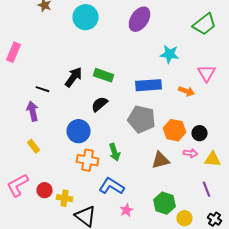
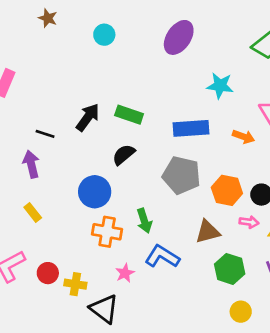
cyan circle: (86, 17) -> (104, 35), size x0.6
blue L-shape: (112, 186) -> (162, 257), moved
green hexagon: (164, 203) -> (230, 269), moved
pink star: (126, 210) -> (125, 273), moved

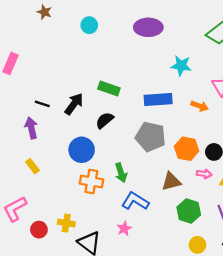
purple ellipse: (179, 37) -> (148, 27), turned 56
black arrow: (88, 117) -> (74, 104), moved
red circle: (48, 273) -> (39, 230), moved
pink star: (125, 273) -> (124, 229), moved

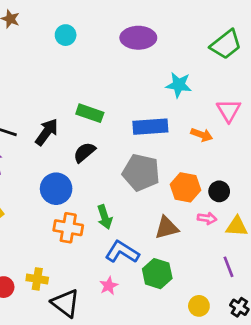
green hexagon: (189, 211) -> (157, 274), moved

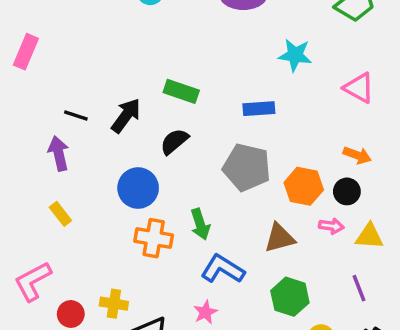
pink triangle: (229, 111) -> (359, 88), turned -30
blue rectangle: (150, 127) -> (259, 109), size x0.7
orange arrow: (202, 135) -> (357, 155), moved
green hexagon: (157, 274) -> (290, 297), moved

